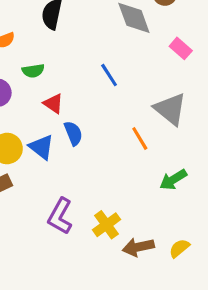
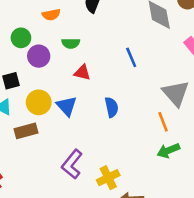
red triangle: (53, 104) -> (82, 73), turned -30
blue semicircle: (73, 133) -> (112, 107), moved
orange line: (140, 138) -> (163, 122), moved

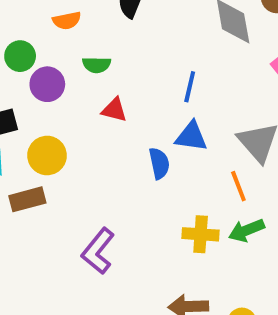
blue line: (131, 57) -> (190, 87), turned 36
blue triangle: (67, 106) -> (191, 136), moved, turned -40
yellow cross: (108, 178) -> (201, 234), moved, turned 30

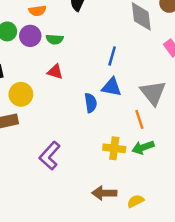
purple circle: (47, 84) -> (30, 36), moved
red triangle: (114, 110) -> (55, 72), moved

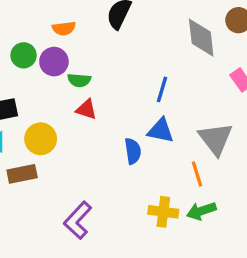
green semicircle: (55, 39) -> (79, 80), moved

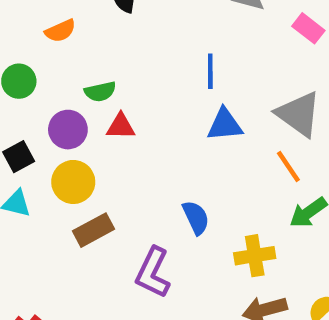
purple circle: (54, 62) -> (68, 130), moved
blue semicircle: (133, 151) -> (196, 218), moved
brown rectangle: (22, 174) -> (94, 230), moved
yellow cross: (163, 212) -> (255, 256), moved

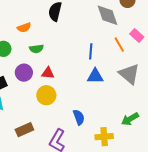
green semicircle: (100, 92) -> (36, 49), moved
orange line: (288, 166) -> (119, 45), moved
yellow circle: (73, 182) -> (46, 95), moved
brown rectangle: (94, 230) -> (24, 130), moved

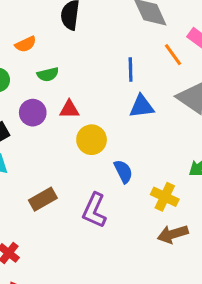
yellow circle: (46, 95) -> (92, 140), moved
yellow cross: (104, 137) -> (165, 197), turned 36

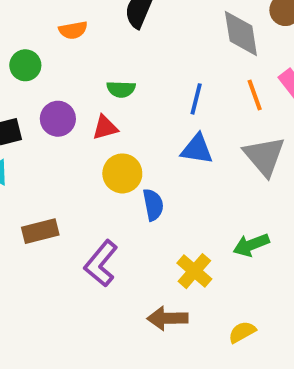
green semicircle: (48, 74) -> (121, 89), moved
red triangle: (69, 109) -> (105, 128), turned -30
blue semicircle: (123, 171) -> (153, 205), moved
brown arrow: (173, 234) -> (167, 318), moved

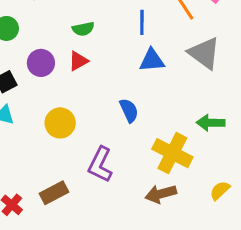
yellow circle: (122, 173) -> (60, 123), moved
brown rectangle: (40, 231) -> (54, 193), moved
green arrow: (251, 245) -> (211, 123), turned 36
yellow cross: (194, 271) -> (172, 153), size x1.4

